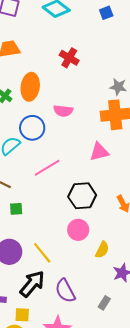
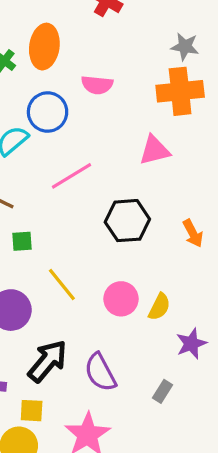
pink circle: (78, 230) -> (121, 299), moved
yellow line: (42, 253) -> (62, 284), moved

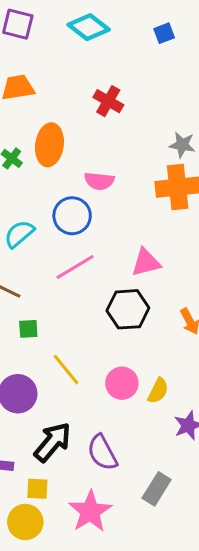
blue circle: (48, 112) -> (72, 216), moved
pink triangle: (155, 150) -> (146, 262), moved
gray rectangle: (163, 391) -> (157, 489), moved, size x1.5

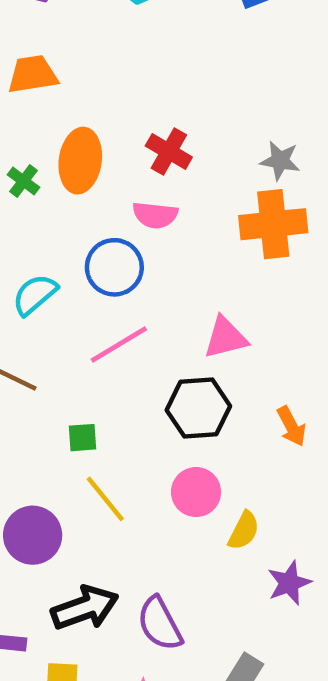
red cross: (108, 101) -> (169, 151), moved
green square: (28, 329) -> (83, 438), moved
pink circle: (122, 383) -> (196, 492), moved
black arrow: (52, 442) -> (85, 608), turned 30

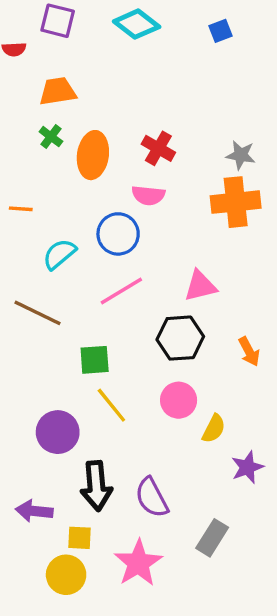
green cross: (24, 181) -> (51, 137), moved
green square: (83, 438) -> (95, 360), size x1.4
black arrow: (85, 608) -> (96, 486), turned 105

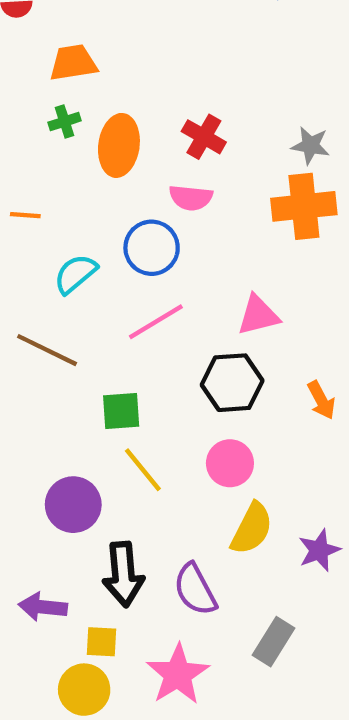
green cross: (51, 137) -> (65, 122), turned 35
yellow semicircle: (214, 429) -> (252, 529), moved, size x1.4

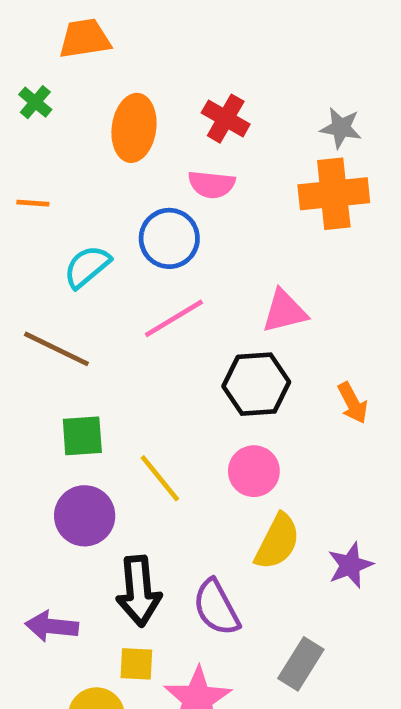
green cross: (65, 122) -> (35, 102), moved, turned -32
green square: (121, 411) -> (82, 436), moved
yellow square: (102, 642) -> (136, 664), moved

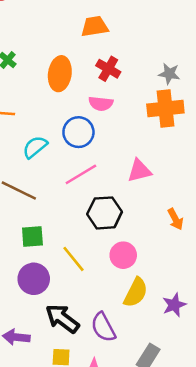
orange trapezoid: (85, 39) -> (95, 26), moved
black hexagon: (256, 384) -> (105, 213), moved
black arrow: (139, 591) -> (62, 319), turned 132

